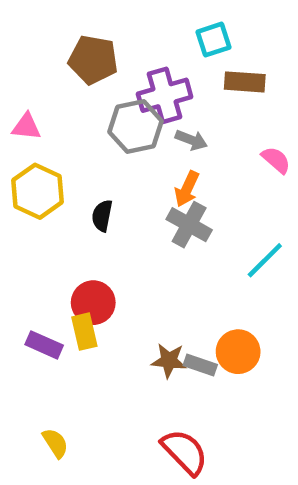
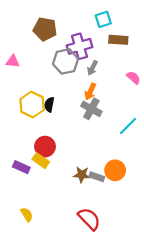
gray arrow: (191, 140) -> (92, 68), turned 96
yellow hexagon: (37, 191) -> (32, 105), moved
yellow rectangle: (84, 332) -> (41, 161), turned -42

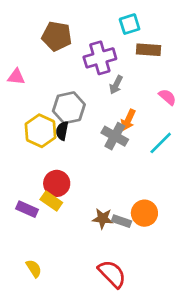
gray hexagon: (65, 61) -> (69, 108), moved
orange arrow: (90, 92) -> (128, 120), moved
cyan line: (128, 126) -> (161, 143), moved

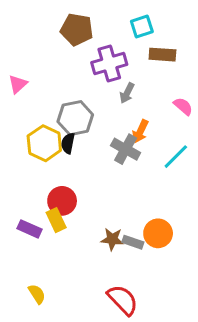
brown pentagon: (57, 36) -> (77, 29), moved
pink triangle: (16, 77) -> (18, 84), turned -48
yellow rectangle: (51, 201) -> (56, 220), turned 30

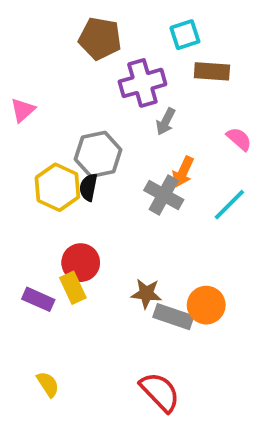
brown star: (112, 239) -> (146, 293), moved
gray rectangle: (133, 242) -> (173, 317), size x1.4

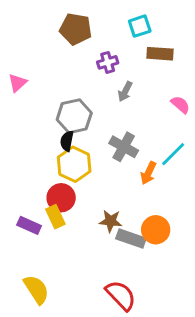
purple cross: (142, 83) -> (108, 62), size x0.6
orange arrow: (183, 172) -> (148, 173), moved
yellow hexagon: (57, 187) -> (74, 164), moved
yellow semicircle: (48, 384) -> (36, 289), size x1.5

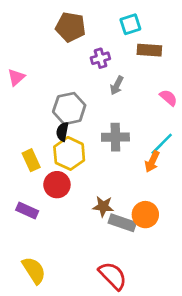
gray cross: (124, 147) -> (115, 137), turned -30
orange arrow: (148, 173) -> (152, 162), moved
yellow rectangle: (55, 217) -> (31, 160), moved

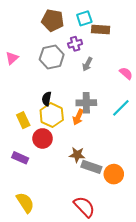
cyan square: (130, 24) -> (84, 18), moved
brown rectangle: (149, 50) -> (101, 30), moved
gray hexagon: (69, 109) -> (52, 57), moved
orange arrow: (152, 162) -> (78, 117), moved
orange circle: (145, 215) -> (114, 174), moved

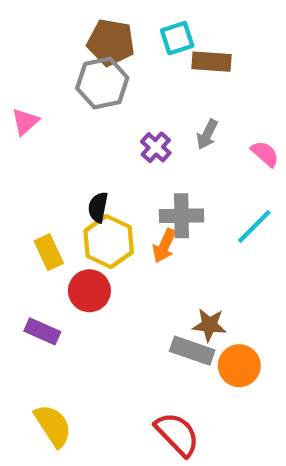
purple cross: (75, 44) -> (156, 147), moved, turned -32
gray hexagon: (52, 57) -> (102, 83), moved
gray arrow: (87, 64) -> (207, 134), moved
brown star: (77, 155) -> (209, 325), moved

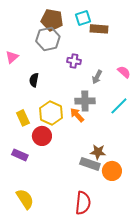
gray arrow: (207, 134) -> (97, 77), moved
purple cross: (156, 147) -> (74, 61), moved, turned -32
black semicircle: (98, 207) -> (34, 80), moved
orange arrow: (164, 246) -> (77, 115), turned 112
red semicircle: (177, 434) -> (83, 203), turned 50

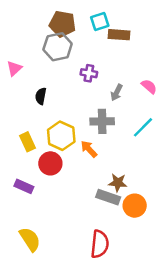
orange arrow: (77, 115) -> (89, 149), moved

